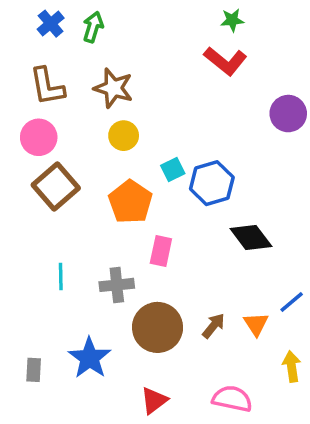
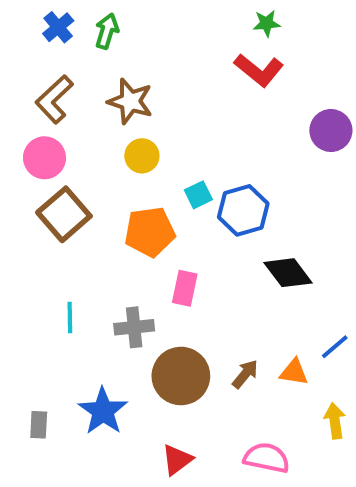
brown L-shape: (47, 86) -> (54, 99), turned 57
orange pentagon: (130, 202) -> (150, 232), turned 30
orange triangle: (256, 324) -> (294, 372), turned -48

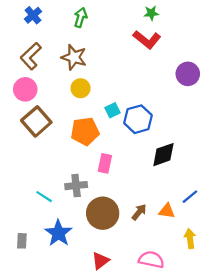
green arrow: (107, 31) -> (81, 17), moved
black diamond: (288, 273) -> (163, 155), turned -72
cyan line: (70, 318) -> (44, 197), moved, turned -56

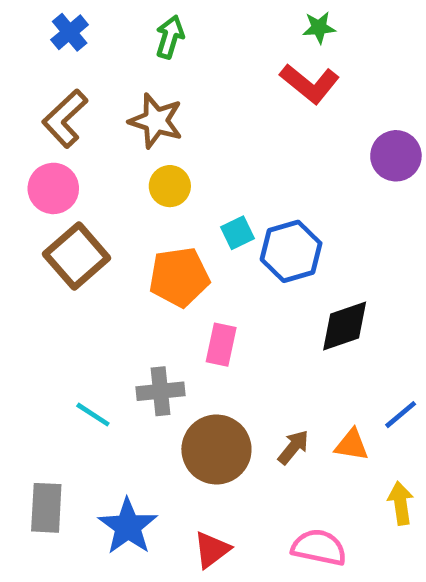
blue star: (58, 233) -> (128, 526), moved
gray rectangle: (22, 241) -> (46, 508), size x1.5

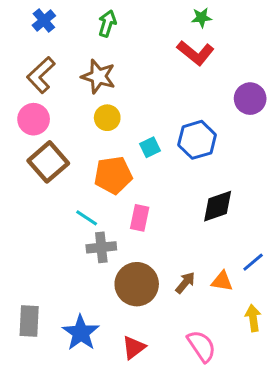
blue hexagon: (291, 251) -> (197, 140), moved
cyan line: (93, 415) -> (87, 218), moved
pink semicircle: (319, 547) -> (201, 346), turned 44

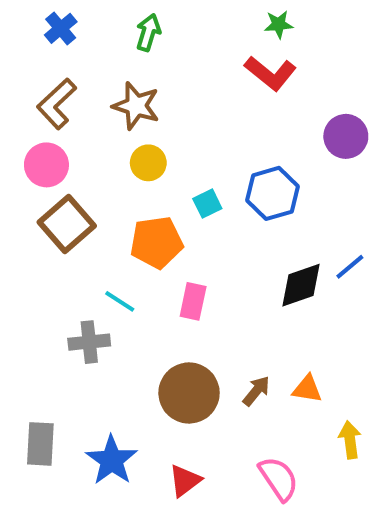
gray cross: (101, 247) -> (89, 342), moved
blue line: (253, 262) -> (350, 267), moved

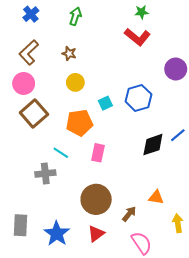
brown star: (136, 106) -> (69, 53), size x0.6
brown arrow: (256, 391) -> (129, 214), moved
red triangle: (185, 481) -> (96, 234), moved

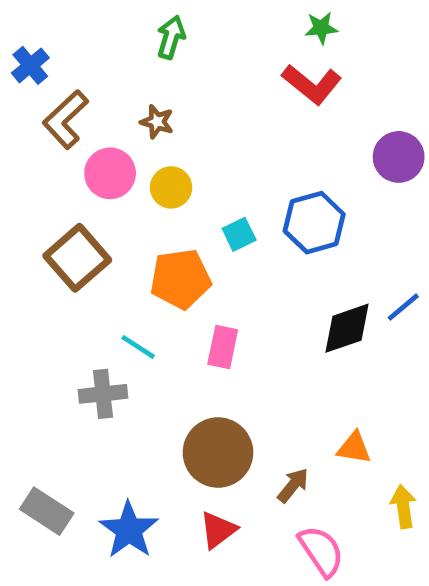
blue cross: (31, 14) -> (30, 65), moved
pink circle: (24, 83) -> (110, 173), moved
gray rectangle: (20, 225) -> (47, 511), turned -60

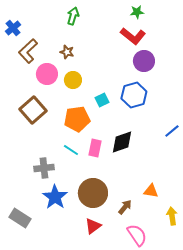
purple circle: (399, 157) -> (144, 61), moved
black diamond: (347, 328) -> (122, 142), moved
cyan line: (138, 347) -> (71, 150), moved
blue star: (129, 530) -> (55, 197), moved

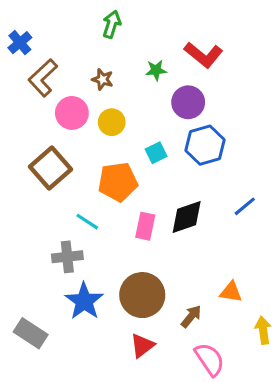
green star: (137, 12) -> (156, 70), moved
purple circle: (144, 61) -> (188, 102), moved
blue line: (172, 131) -> (245, 206), moved
cyan line: (71, 150) -> (87, 222), moved

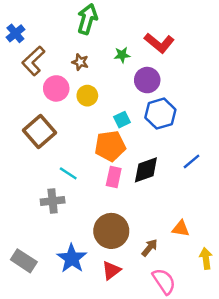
green arrow: (112, 24) -> (87, 19), size x1.4
orange pentagon: (118, 182) -> (110, 146), moved
blue star: (84, 301) -> (72, 258), moved

